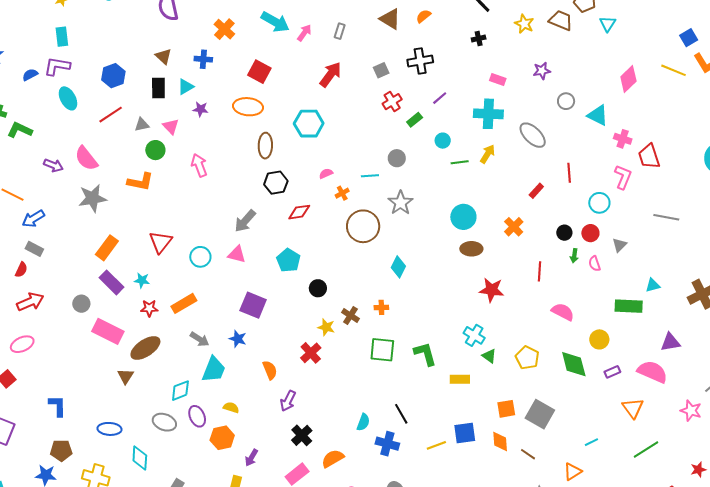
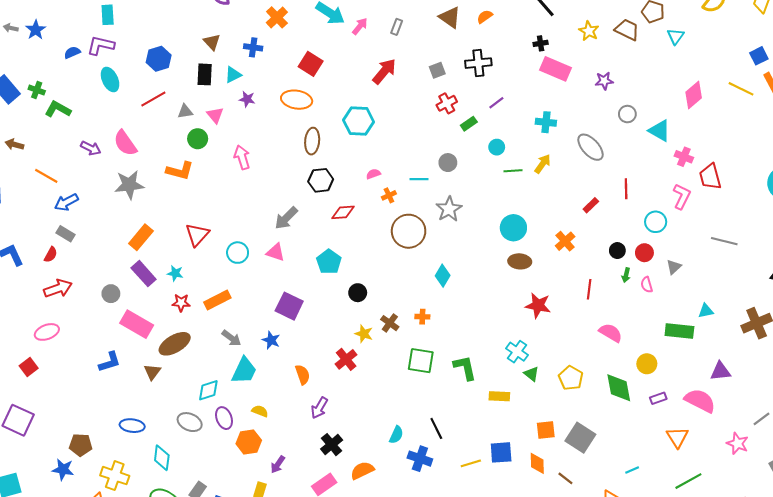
pink rectangle: (498, 80) -> (555, 69), moved, size x1.8
cyan cross: (488, 114) -> (546, 122), size x0.7
blue L-shape: (57, 406) -> (110, 362), moved, turned 70

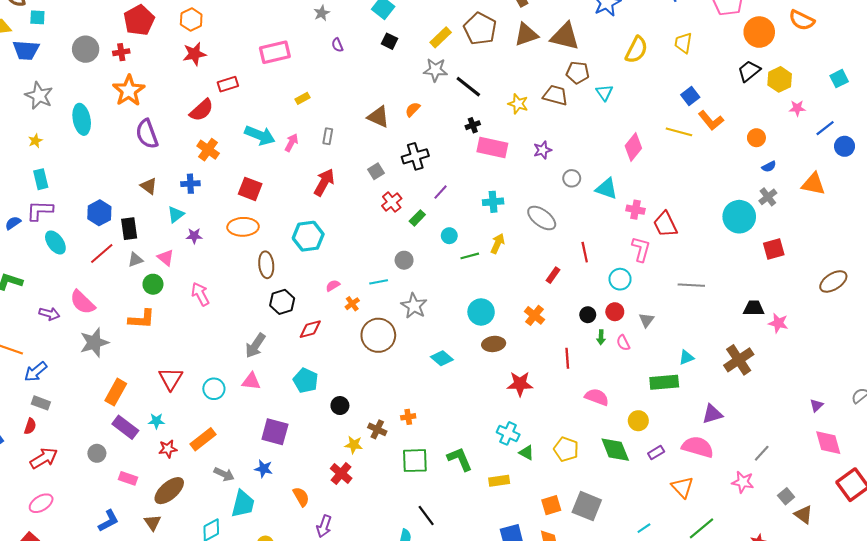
black rectangle: (205, 74) -> (129, 229), moved
cyan diamond: (443, 276) -> (442, 358), moved, turned -70
pink rectangle: (137, 324) -> (128, 478), size x0.6
black line: (436, 428) -> (426, 516), moved

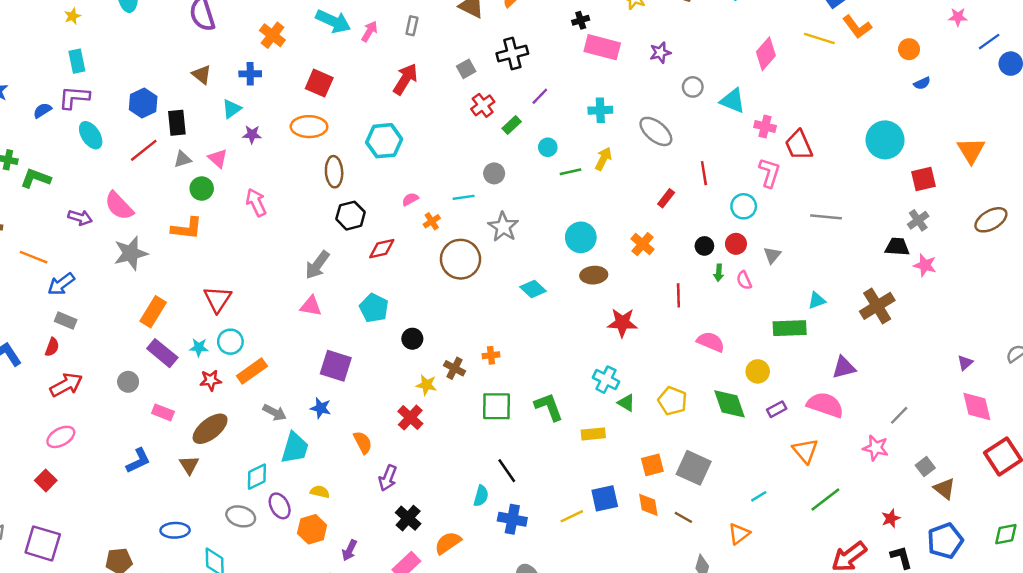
orange triangle: (813, 184) -> (971, 150), moved, turned 45
gray cross: (768, 197) -> (918, 220), moved
cyan circle: (214, 389) -> (230, 342), moved

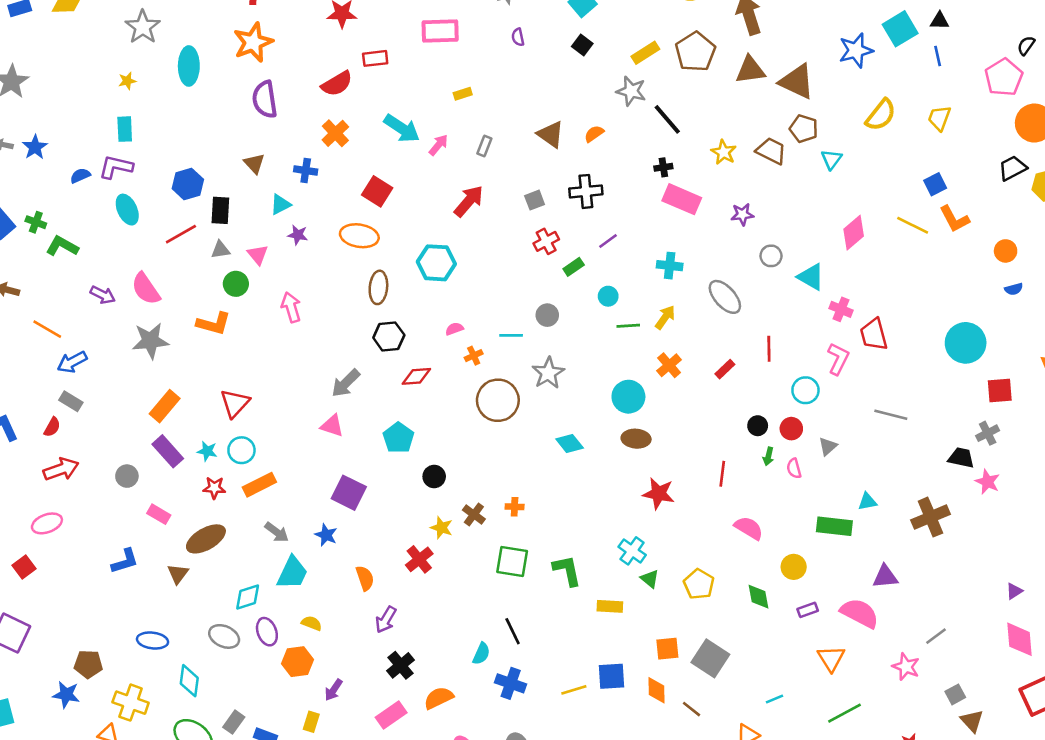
orange cross: (643, 244) -> (669, 365), moved
green diamond: (729, 404) -> (759, 597), size x0.7

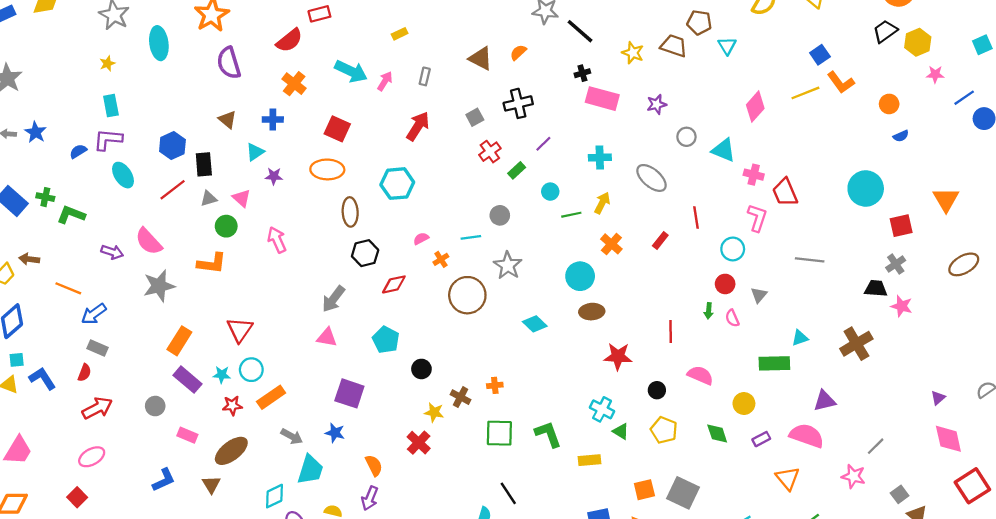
yellow line: (913, 225) -> (805, 93), turned -40
black circle: (758, 426) -> (657, 390), moved
purple arrow: (386, 620) -> (370, 498), moved

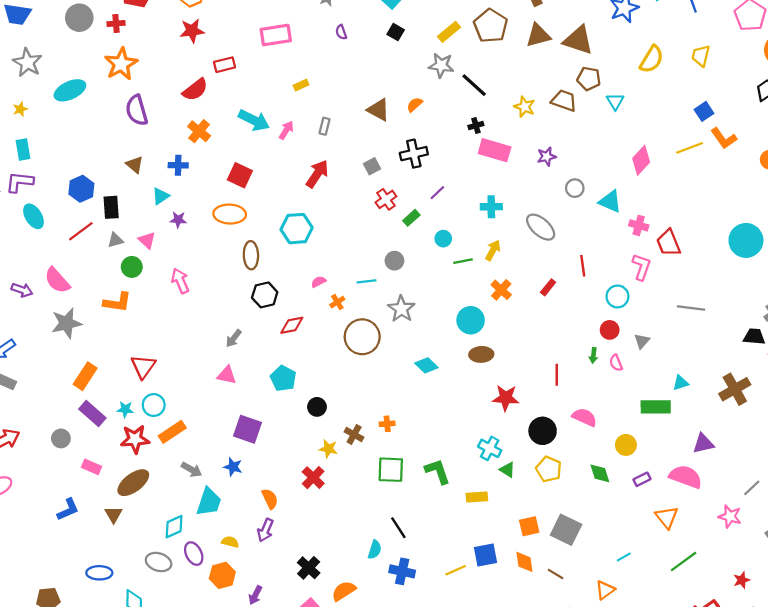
cyan ellipse: (159, 43) -> (70, 90), turned 72
gray arrow: (333, 299) -> (234, 338), size x0.7
black circle: (657, 390) -> (543, 431), size x1.6
red star: (232, 406) -> (135, 439), size x1.5

